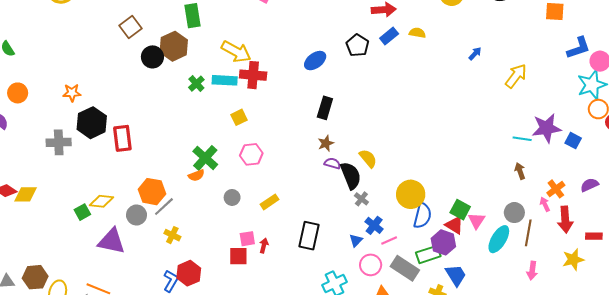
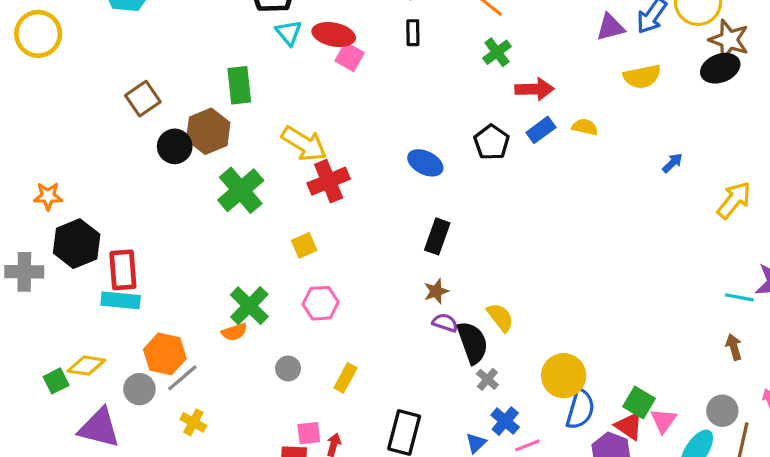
blue ellipse: (315, 61) -> (425, 163), turned 60
red cross: (253, 75) -> (329, 181), turned -30
cyan rectangle: (225, 80) -> (121, 300), moved
green cross: (196, 84) -> (241, 190), size x1.8
yellow rectangle: (269, 202) -> (345, 378), turned -30

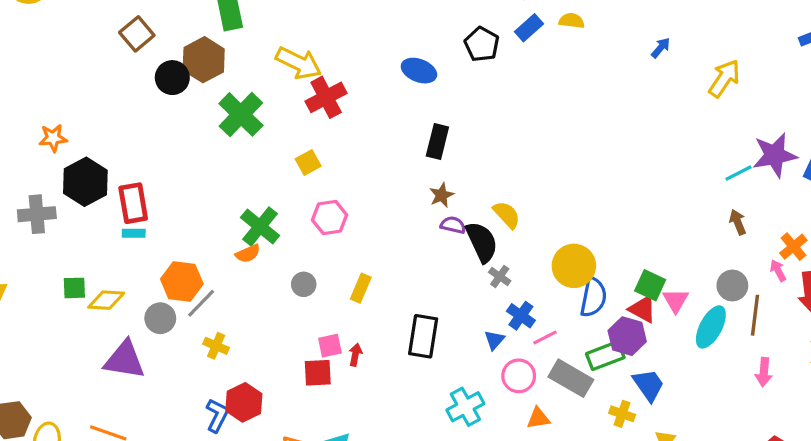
cyan line: (739, 297) -> (739, 173), turned -32
cyan rectangle: (121, 300) -> (134, 233), size x0.6
green square: (56, 381) -> (74, 288), moved, turned 30

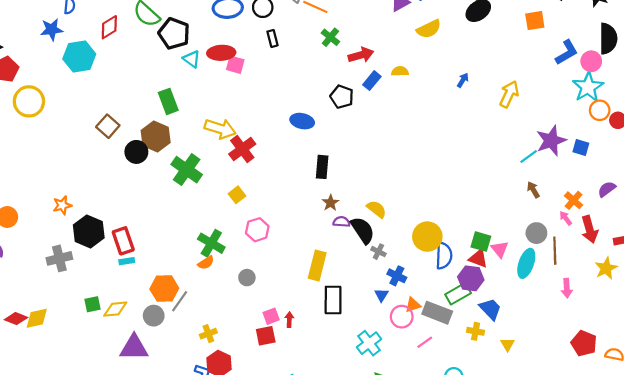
yellow rectangle: (361, 288) -> (317, 265), moved, size x1.5
pink line: (545, 337) -> (425, 342), moved
yellow cross: (216, 346) -> (208, 334), moved, turned -35
orange triangle: (538, 418) -> (413, 305), moved

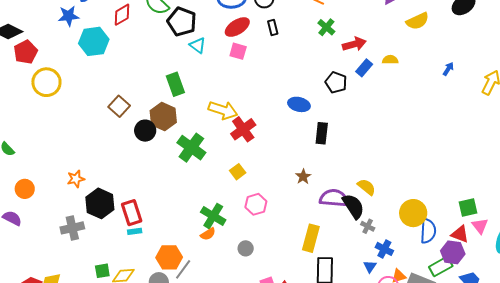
red ellipse: (221, 53) -> (237, 27), moved, turned -30
black rectangle: (322, 167) -> (322, 133), moved
brown star: (331, 203) -> (303, 177), moved
purple semicircle: (341, 222) -> (334, 198), size x1.8
green square: (481, 242) -> (468, 208), moved, turned -30

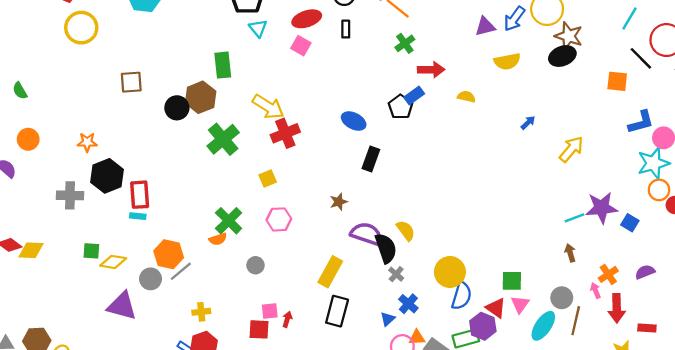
blue rectangle: (364, 68) -> (414, 95), moved
brown square: (119, 106) -> (131, 82), moved, turned 30

